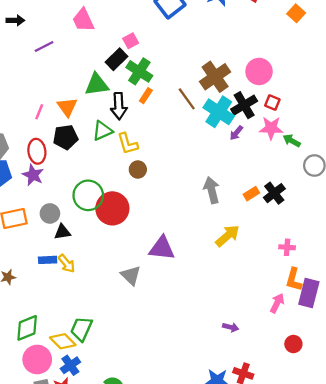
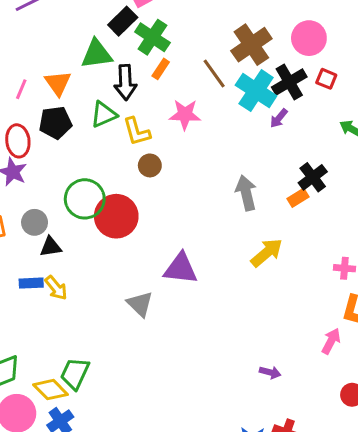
pink star: (271, 128) -> (185, 114), moved
black cross: (274, 193) -> (313, 177), moved

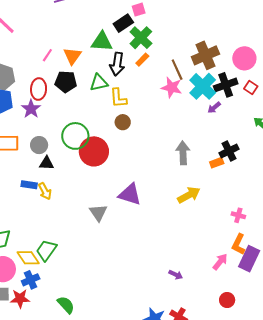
pink star: (185, 114) -> (172, 87), moved

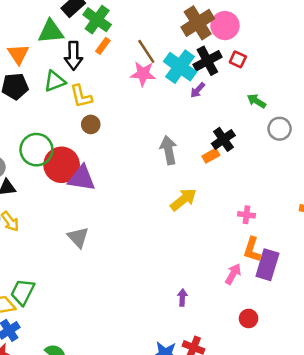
brown cross: (205, 55) -> (198, 23), moved
purple triangle: (130, 194) -> (82, 178), moved
purple arrow: (176, 275) -> (182, 298), turned -104

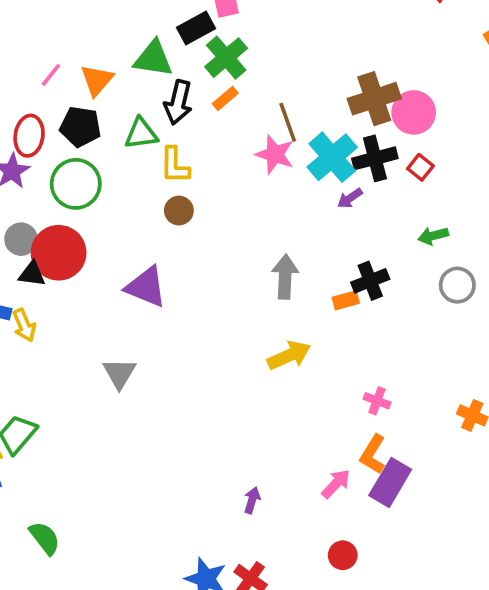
green arrow: (257, 101) -> (433, 236), turned -60
green circle: (36, 150) -> (76, 184), moved
red circle: (62, 165) -> (59, 253), moved

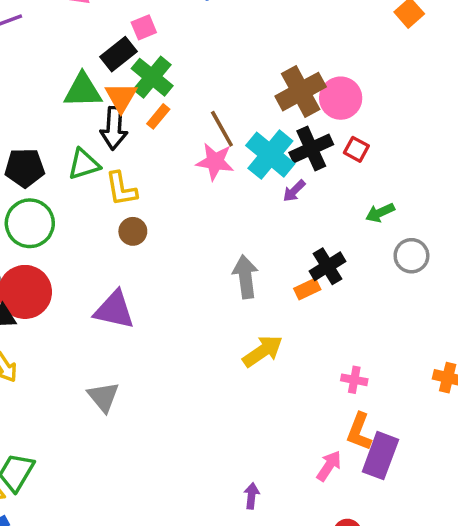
orange triangle: (97, 80) -> (121, 97), moved

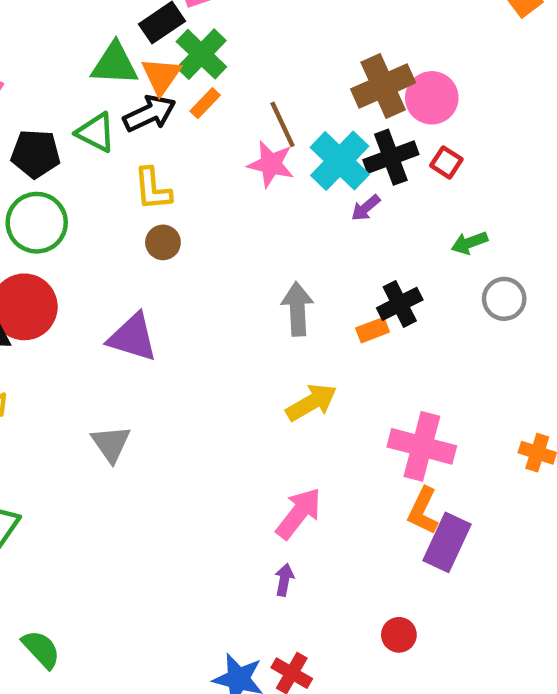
black arrow: (114, 128) -> (149, 113), turned -123
green triangle: (84, 164) -> (96, 133), moved, turned 40
pink cross: (354, 380) -> (422, 446), size x2.0
pink arrow: (329, 466) -> (299, 513), moved, size x1.4

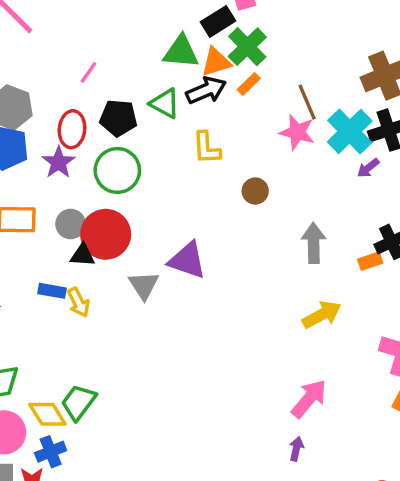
orange triangle: (161, 76) -> (216, 62), turned 36
brown circle: (163, 242) -> (255, 191), moved
gray triangle: (111, 444) -> (144, 285), moved

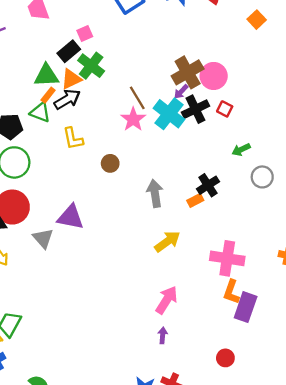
orange rectangle: (249, 84) -> (48, 95), moved
pink star: (297, 132) -> (133, 119), turned 30
purple arrow: (368, 168) -> (181, 92), moved

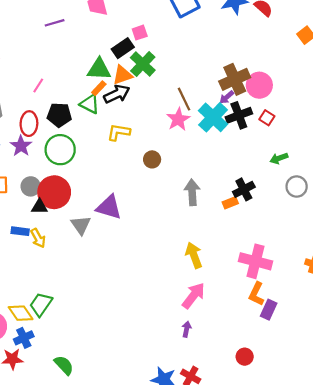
yellow L-shape: (73, 139) -> (119, 132), turned 105
yellow arrow: (167, 241) -> (194, 255), moved, turned -80
purple rectangle: (246, 307) -> (269, 310), size x0.7

